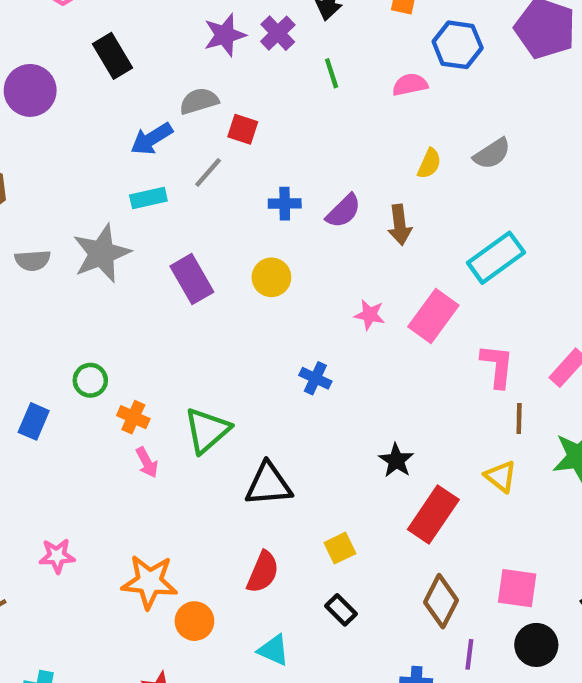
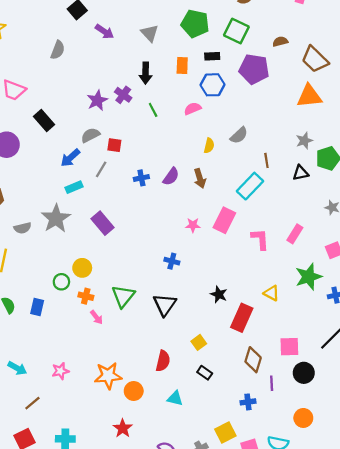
yellow circle: (271, 277) -> (82, 268), moved
brown line: (519, 419) -> (266, 160), moved
black triangle: (268, 484) -> (165, 305), moved, turned -40

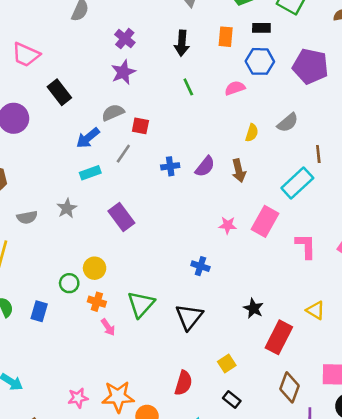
purple pentagon: (254, 69) -> (310, 66), moved
purple cross: (123, 95) -> (125, 39), moved
gray star: (56, 218) -> (67, 208), size x0.6
pink star: (60, 371) -> (78, 398), moved

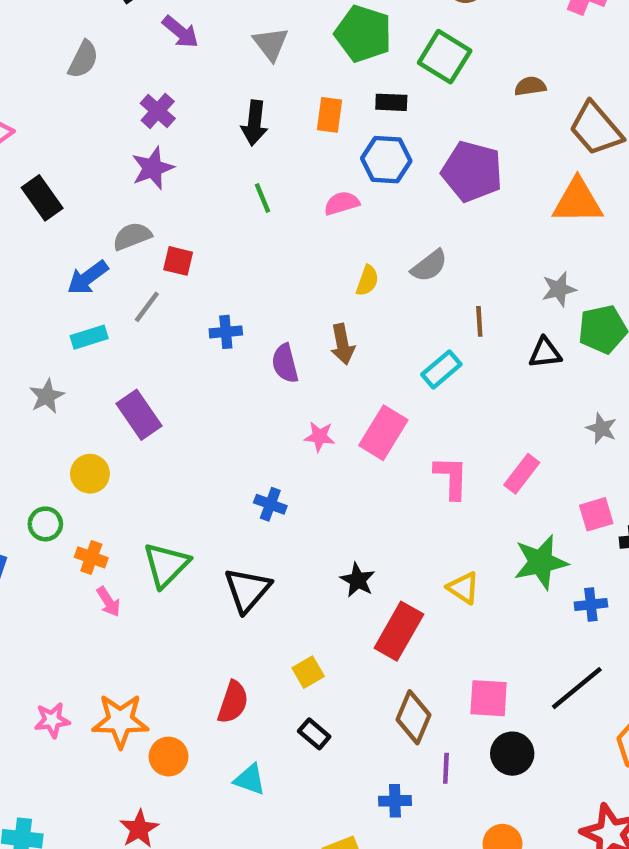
purple semicircle: (205, 167) -> (285, 363), moved, turned 125
cyan rectangle: (297, 183) -> (441, 369), size x0.7
yellow circle: (95, 268) -> (90, 474), moved

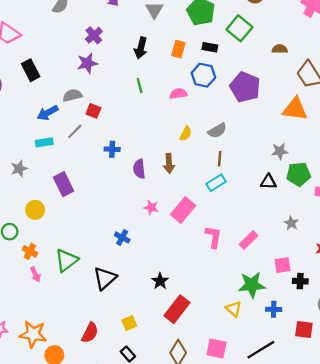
brown line: (479, 321) -> (220, 159), moved
yellow triangle: (463, 588) -> (234, 309), moved

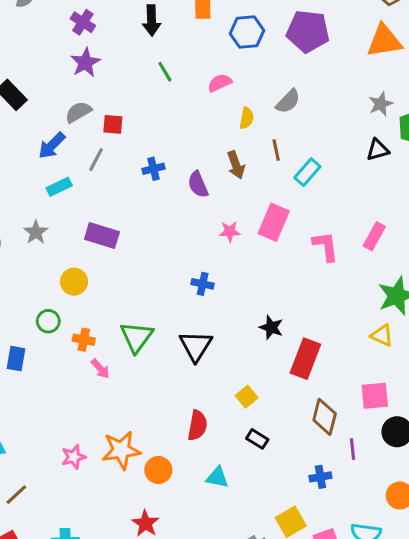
pink semicircle: (178, 94) -> (220, 83), moved
brown line: (220, 159) -> (276, 150), moved
purple rectangle: (63, 184) -> (102, 235), turned -30

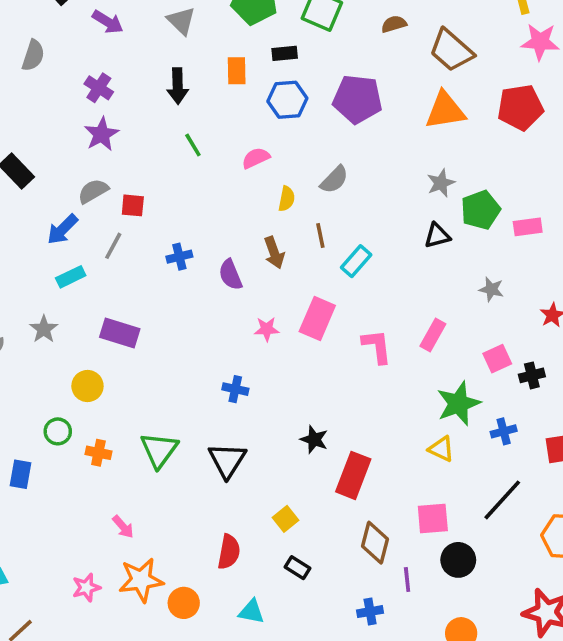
pink arrow: (100, 369) -> (123, 527), moved

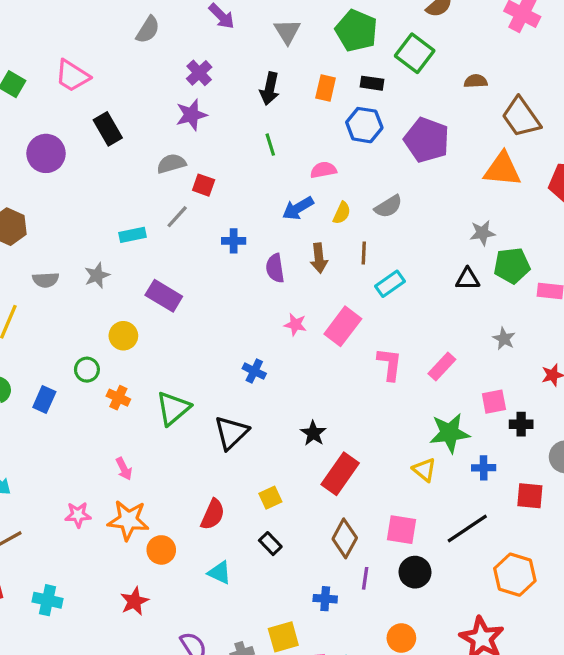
blue arrow: (62, 229) -> (298, 208), moved

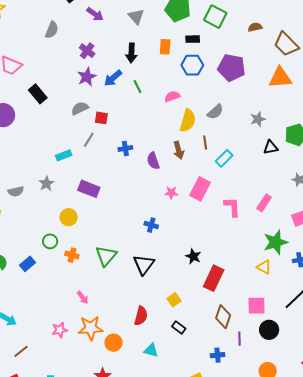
blue arrow: (298, 208) -> (113, 78), moved
yellow semicircle: (342, 213) -> (188, 121), size x1.6
gray star: (482, 233) -> (258, 119), moved
blue rectangle: (44, 400) -> (27, 264), turned 35

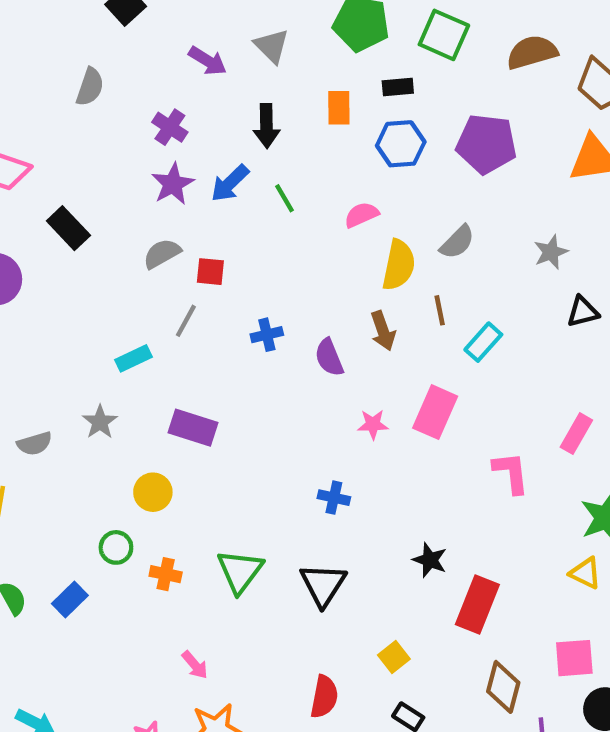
purple arrow: (95, 14) -> (208, 61), moved
brown semicircle: (255, 27) -> (532, 52), size x1.6
pink L-shape: (232, 207) -> (511, 473), moved

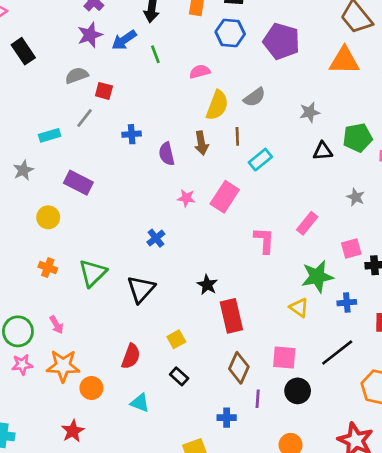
blue cross: (334, 498) -> (156, 238), turned 30
green circle: (116, 547) -> (18, 331), moved, size x1.5
red rectangle: (477, 605) -> (231, 316), turned -44

